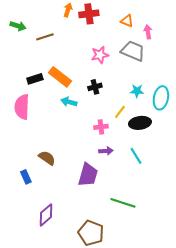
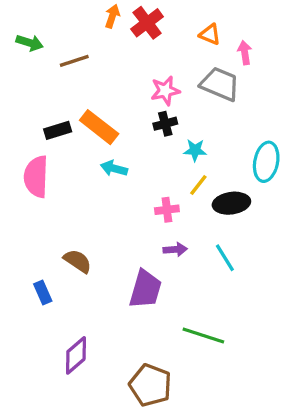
red cross: (89, 14) -> (147, 23), turned -30
black cross: (95, 87) -> (165, 124), moved
cyan star: (137, 91) -> (195, 150), moved

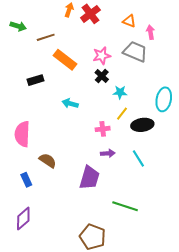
black cross: (165, 124) -> (102, 76), turned -32
orange rectangle: (99, 127) -> (65, 60), moved
pink semicircle: (36, 177) -> (22, 134), moved
purple diamond: (76, 355) -> (23, 218), moved

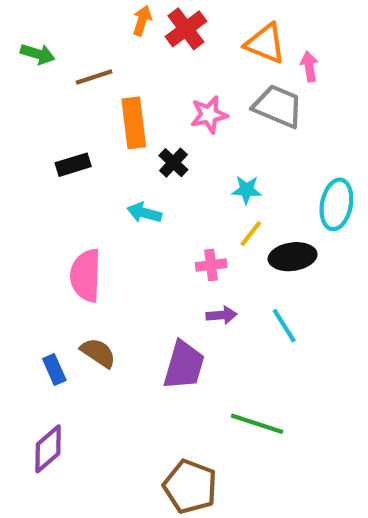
orange triangle: (129, 21) -> (265, 44), size x1.5
orange rectangle: (65, 60) -> (134, 123), turned 45
black cross: (102, 76) -> (173, 163), moved
pink semicircle: (22, 134) -> (86, 275), moved
brown semicircle: (48, 160) -> (98, 353), moved

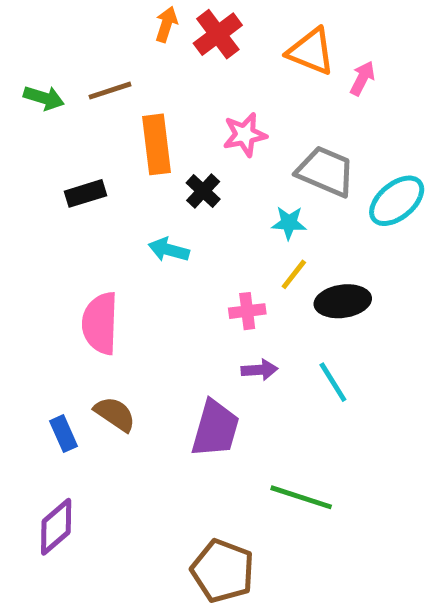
green arrow: (38, 54) -> (44, 98), moved
pink arrow: (309, 67) -> (362, 78), turned 36
gray trapezoid: (278, 106) -> (326, 171), moved
cyan ellipse: (336, 204) -> (397, 201), moved, turned 39

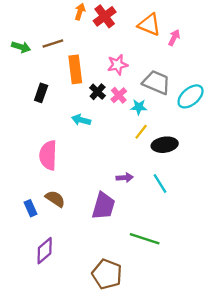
black rectangle: (85, 193) -> (41, 93), turned -54
pink cross: (247, 311) -> (119, 95), moved, turned -35
purple diamond: (56, 527) -> (45, 251), moved

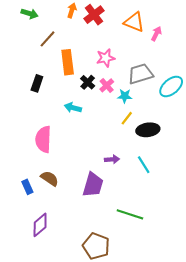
brown line: (53, 43) -> (48, 39), turned -30
green arrow: (21, 47) -> (30, 14), moved
gray trapezoid: (156, 82) -> (140, 74), turned -40

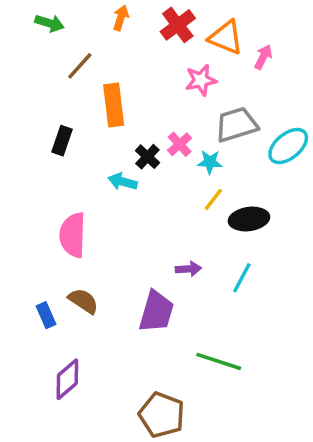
red cross: (94, 15) -> (178, 25), moved
pink star: (106, 58) -> (201, 80), moved
black cross: (88, 82) -> (147, 157), moved
cyan line: (144, 165) -> (242, 278), turned 60

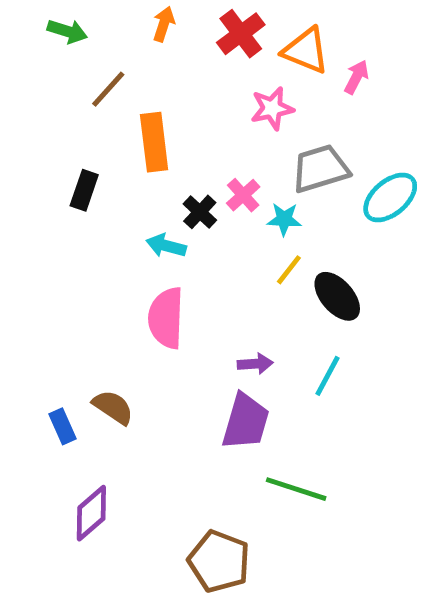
black ellipse: (249, 219) -> (337, 296), turned 57
pink semicircle: (73, 235) -> (166, 318), moved
purple trapezoid: (156, 312) -> (246, 422), moved

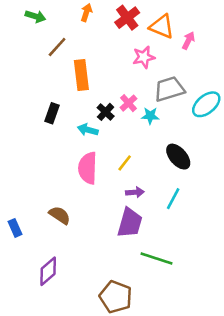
black rectangle: (84, 190) -> (52, 113), moved
yellow line: (289, 270) -> (125, 163), moved
blue rectangle: (62, 426) -> (15, 228), moved

